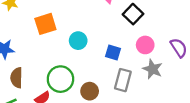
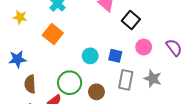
orange square: (45, 24) -> (53, 34), turned -30
cyan circle: (78, 41) -> (90, 56), moved
gray star: (153, 69) -> (153, 79), moved

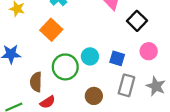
green circle: (70, 83) -> (65, 67), moved
brown semicircle: (30, 84) -> (36, 82), moved

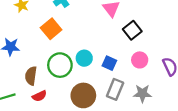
gray star: (156, 86) -> (142, 93), turned -30
brown circle: (94, 96) -> (83, 95), size x1.5

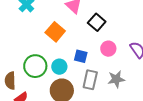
orange square: (51, 29) -> (55, 32), moved
cyan circle: (84, 58) -> (59, 67), moved

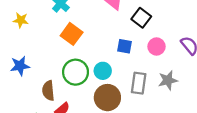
orange square: (55, 32) -> (72, 34), moved
blue square: (81, 56) -> (125, 46), moved

